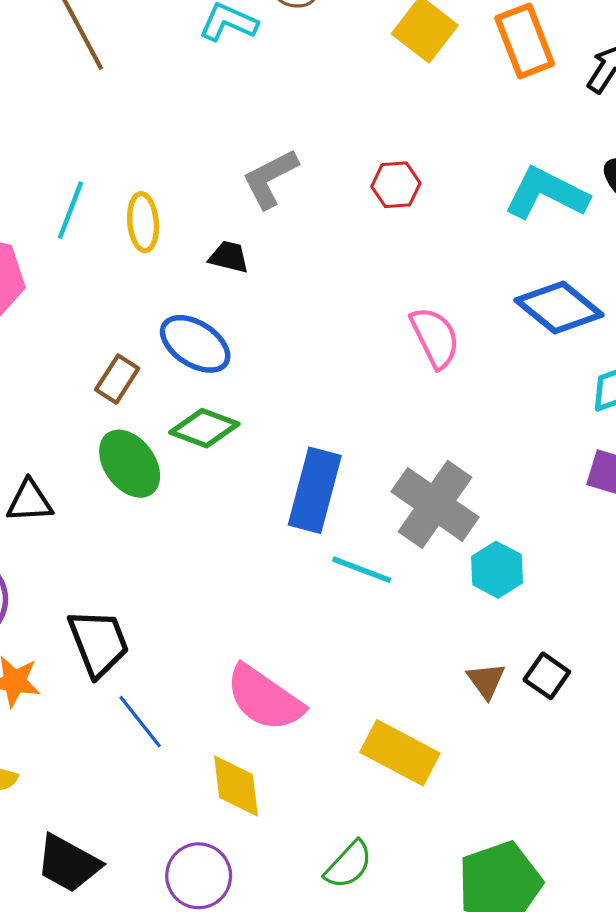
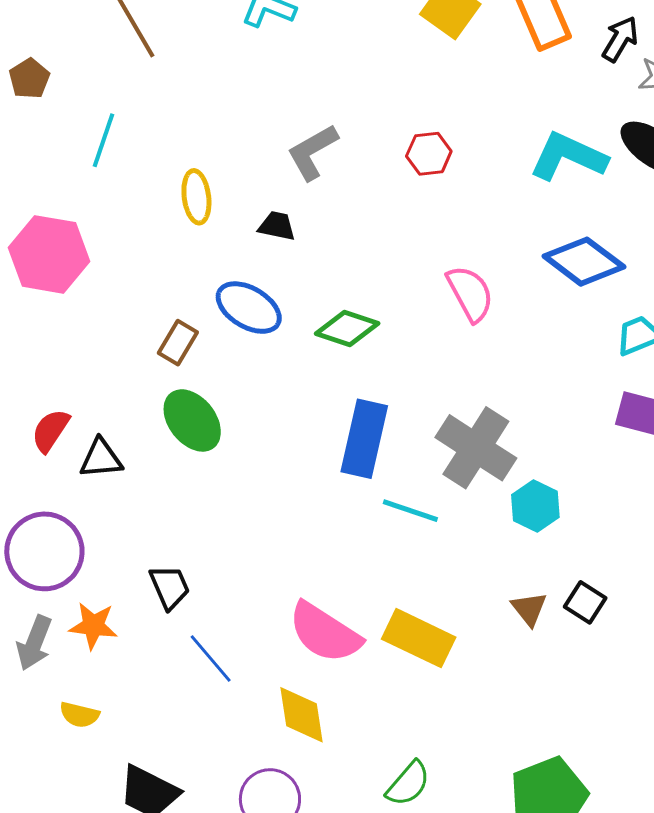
cyan line: (70, 210) -> (104, 140), moved
green diamond: (204, 428) -> (347, 328), moved
black trapezoid: (99, 643) -> (170, 587), size x0.7
yellow rectangle: (400, 753) -> (419, 638), moved

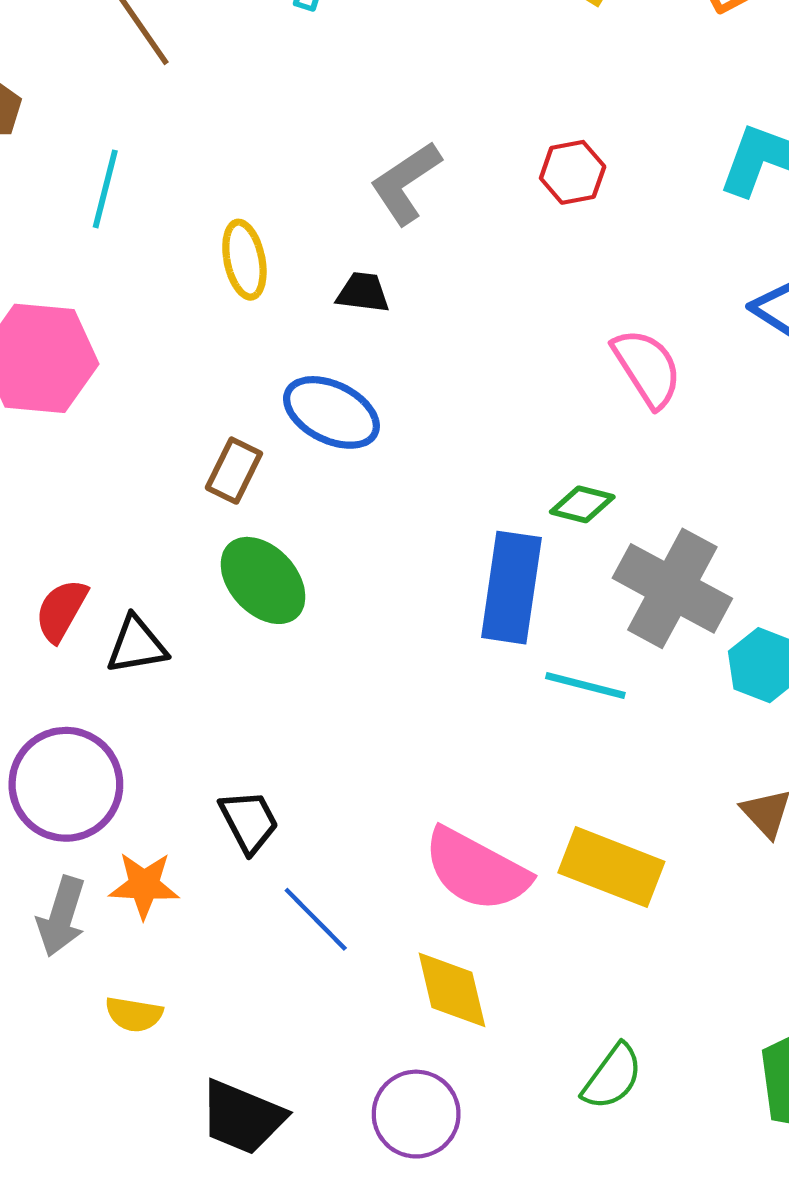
green diamond: (347, 328) -> (582, 504), moved, size x0.7

